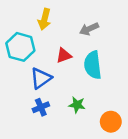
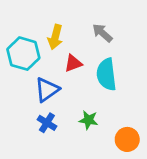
yellow arrow: (44, 19) -> (55, 37), moved
gray arrow: (89, 29) -> (102, 33), turned 66
blue cross: (41, 107) -> (47, 123), turned -35

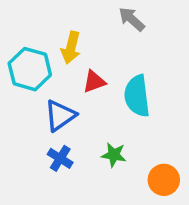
gray arrow: (102, 33) -> (132, 19), moved

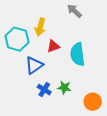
blue cross: (60, 158) -> (44, 90), moved

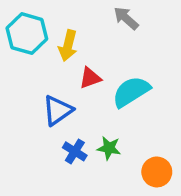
cyan hexagon: (17, 39) -> (27, 34), moved
cyan semicircle: (77, 54) -> (131, 92), turned 65

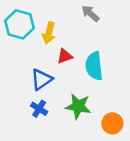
cyan semicircle: (131, 92) -> (94, 66), turned -64
green star: (109, 148) -> (78, 106), size x1.5
blue cross: (75, 151) -> (39, 109), moved

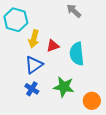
yellow arrow: (49, 33) -> (34, 39), moved

